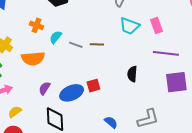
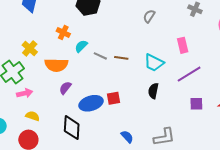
cyan trapezoid: (130, 26) -> (154, 63), moved
purple line: (166, 53) -> (189, 74), turned -45
purple square: (176, 82) -> (196, 104), size x0.6
purple semicircle: (44, 88) -> (65, 88), moved
yellow semicircle: (15, 112) -> (33, 116), turned 48

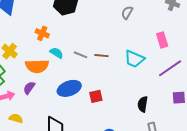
cyan semicircle: (81, 46) -> (57, 53), moved, turned 80
purple semicircle: (65, 88) -> (29, 88), moved
black semicircle: (153, 91) -> (143, 104), moved
blue ellipse: (91, 103) -> (69, 88), moved

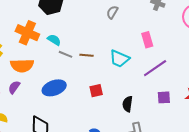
orange cross: (42, 33) -> (27, 33), size x1.6
cyan semicircle: (57, 53) -> (54, 40), moved
red square: (96, 96) -> (96, 91), moved

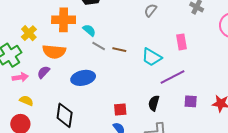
orange cross: (27, 33) -> (64, 20), turned -30
purple line: (155, 68) -> (173, 77), moved
red square: (96, 91) -> (120, 110), moved

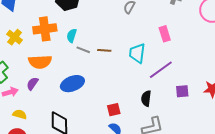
cyan semicircle: (89, 30) -> (72, 36), turned -104
yellow cross: (29, 33) -> (15, 37), moved
cyan trapezoid: (152, 57) -> (137, 53), turned 75

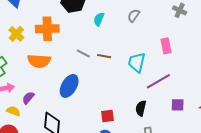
cyan semicircle: (72, 36) -> (99, 19), moved
purple semicircle: (32, 84) -> (28, 98), moved
blue ellipse: (72, 84) -> (69, 86), turned -45

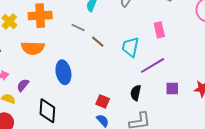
gray line: (83, 53) -> (78, 28), moved
brown line: (104, 56) -> (98, 42), turned 32
blue ellipse: (69, 86) -> (63, 72), turned -40
red square: (108, 116) -> (103, 101), turned 32

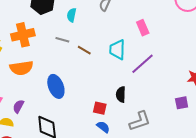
purple square: (172, 89) -> (182, 103), moved
black semicircle: (136, 93) -> (121, 94), moved

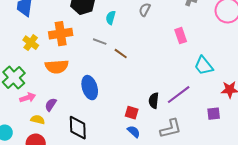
cyan trapezoid: (117, 50) -> (204, 66), moved, turned -45
purple line: (142, 64) -> (179, 95), moved

